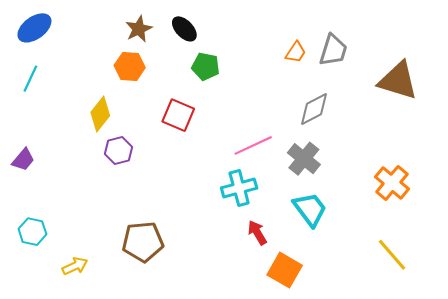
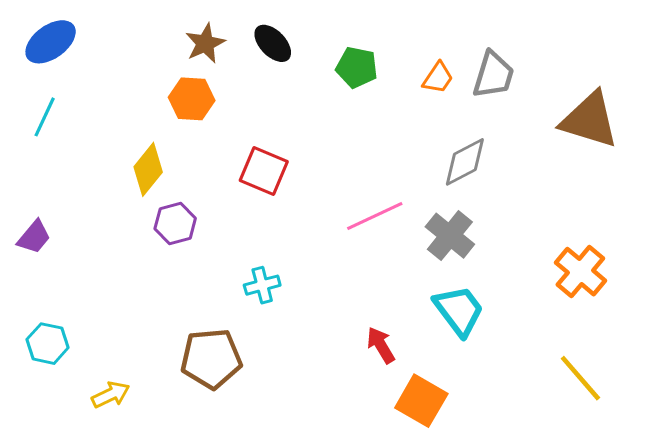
green pentagon: (206, 66) -> (357, 67), moved
cyan cross: (239, 188) -> (262, 285), moved, size x0.7

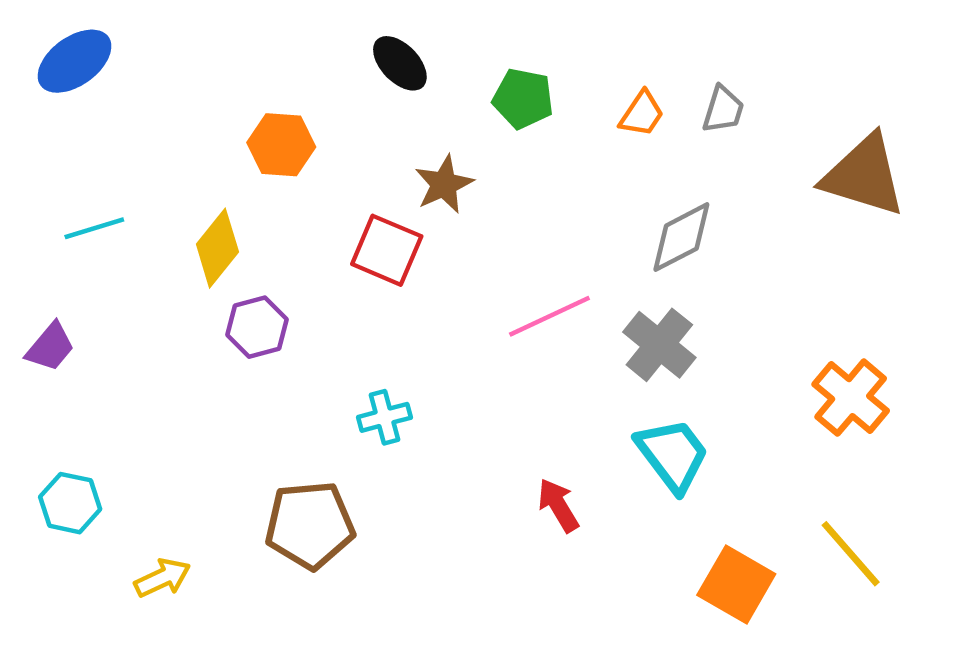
brown star: (205, 43) -> (444, 184), moved
gray trapezoid: (493, 75) -> (723, 110), size x0.7
cyan line: (45, 117) -> (94, 228), moved, turned 48
orange square: (421, 401) -> (736, 584), moved

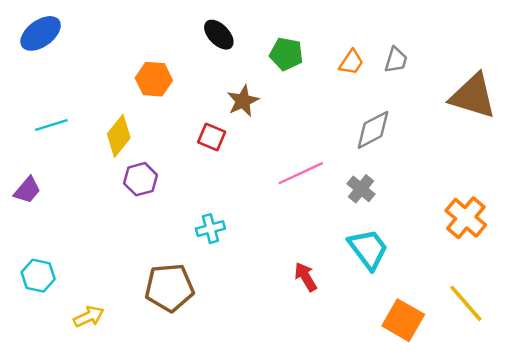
red square: (387, 250) -> (212, 137), size x0.7
gray cross: (659, 345) -> (361, 189), size x0.7

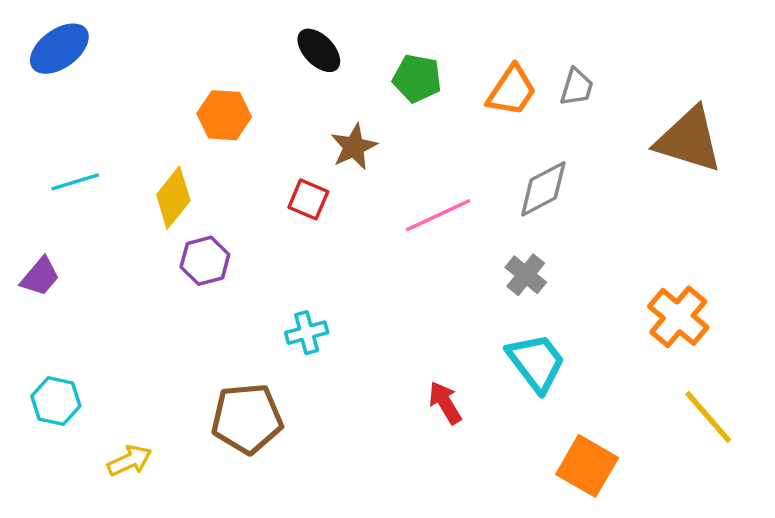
orange trapezoid: (351, 62) -> (512, 91), size x1.4
pink line: (301, 173) -> (438, 215), moved
yellow line: (466, 303) -> (708, 417), moved

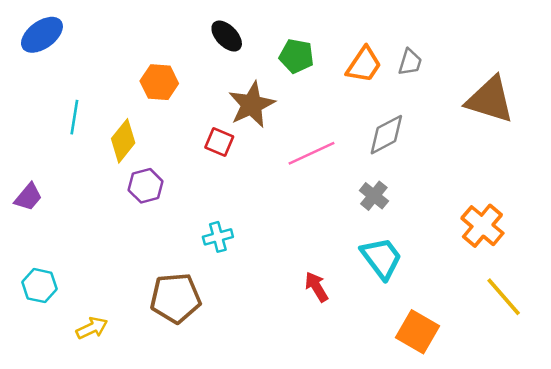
brown star: (354, 147) -> (252, 105), size x1.4
cyan line: (75, 182) -> (74, 117), moved, turned -64

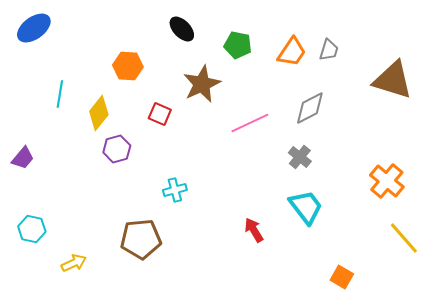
red square: (219, 142) -> (160, 114), moved
orange square: (418, 332) -> (342, 277), moved, size x0.7

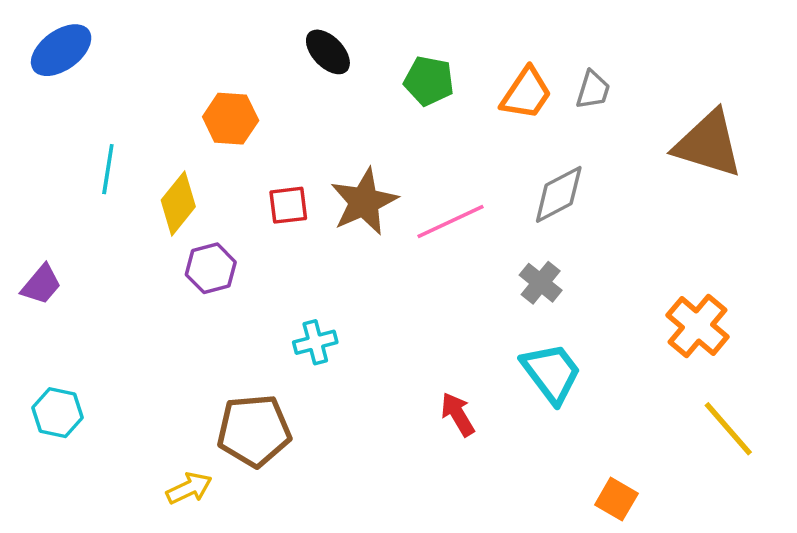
brown star: (202, 84) -> (364, 202), moved
red square: (160, 114) -> (288, 205), turned -30
yellow arrow: (74, 263) -> (189, 488), moved

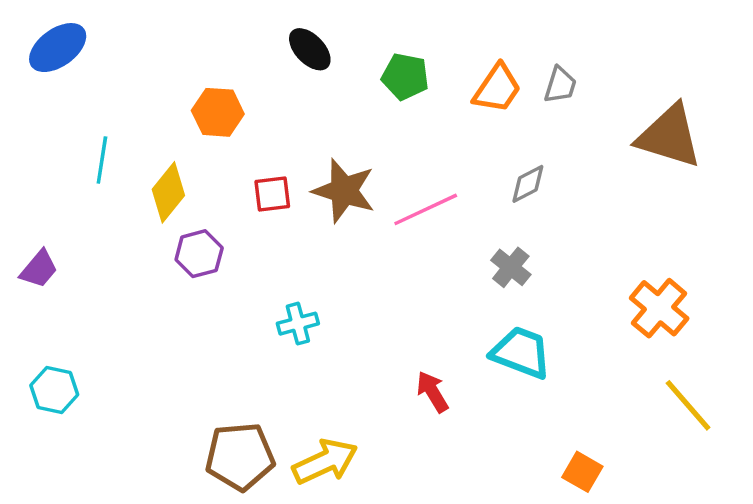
gray diamond: (559, 194) -> (528, 184), size x0.7
brown star: (364, 202) -> (344, 191), turned -30
cyan trapezoid: (551, 373) -> (521, 353), turned -32
brown pentagon: (254, 431) -> (240, 456), moved
yellow arrow: (189, 488) -> (325, 462), moved, size x1.5

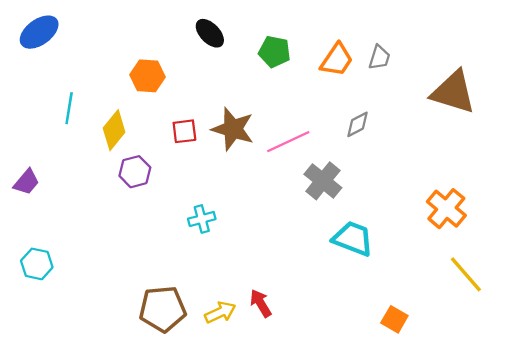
gray cross: (511, 267) -> (323, 181), moved, size x1.4
red arrow: (432, 392) -> (261, 303), moved
yellow arrow: (325, 462) -> (220, 312), size x0.7

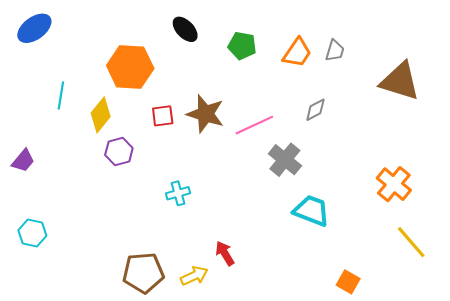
orange hexagon: (148, 76) -> (130, 67), size x1.5
red arrow: (261, 303) -> (225, 253), moved

